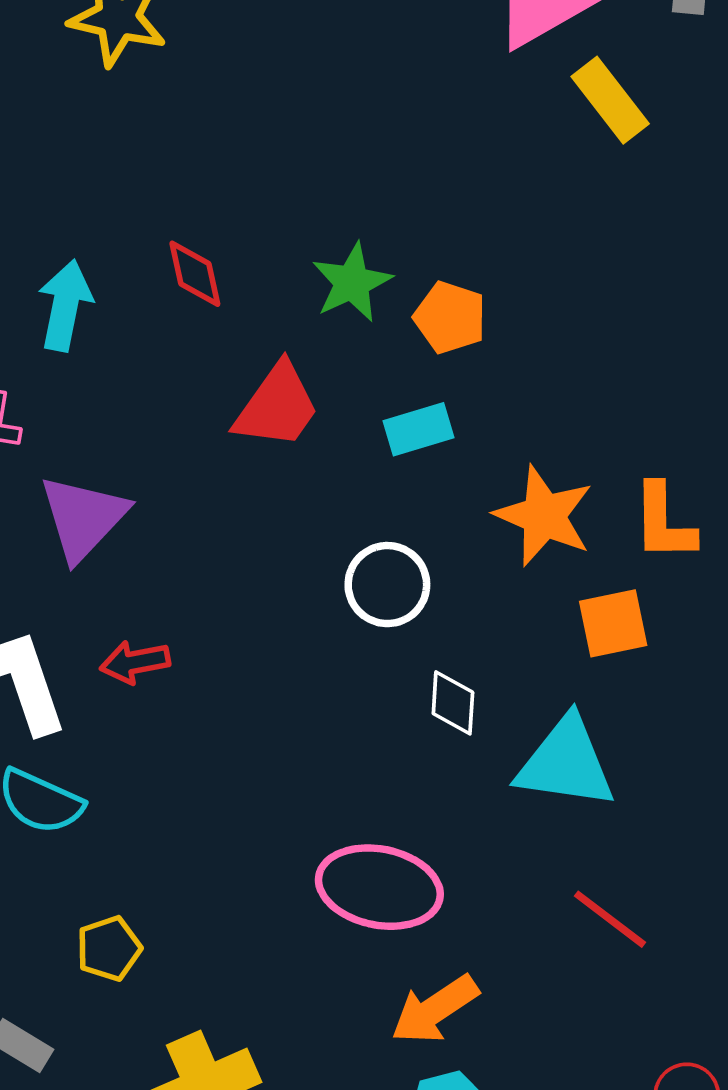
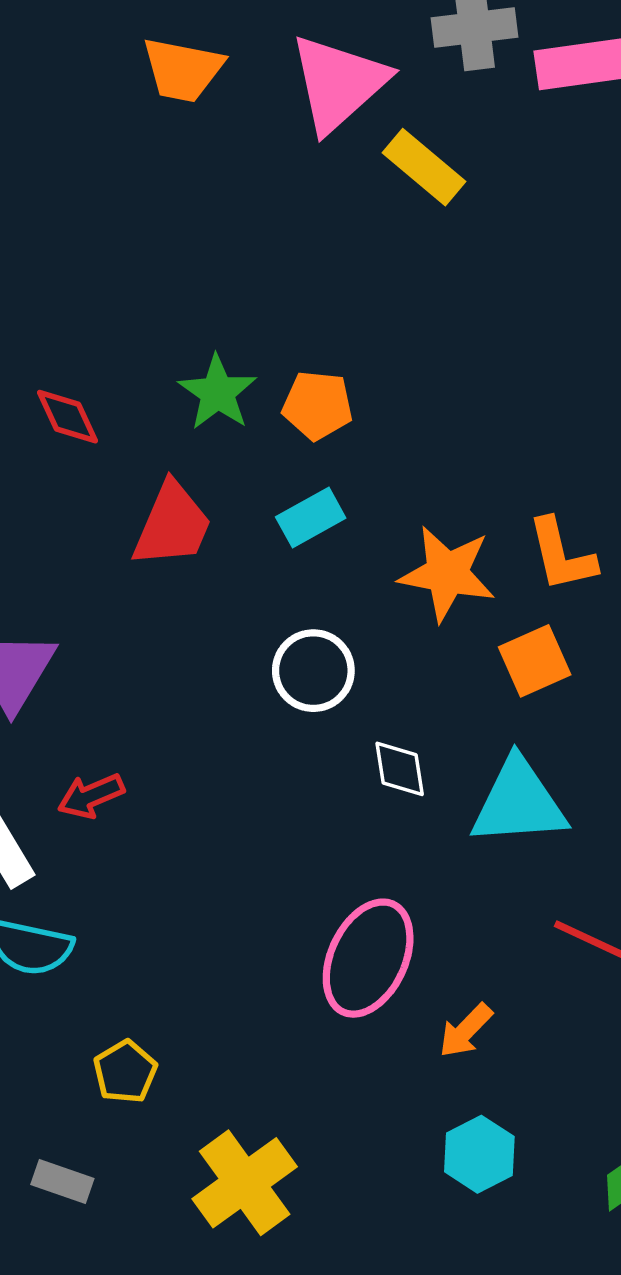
pink ellipse: (379, 887) -> (368, 958), turned -64
orange arrow: (435, 1009) -> (466, 1031), moved, size x0.7

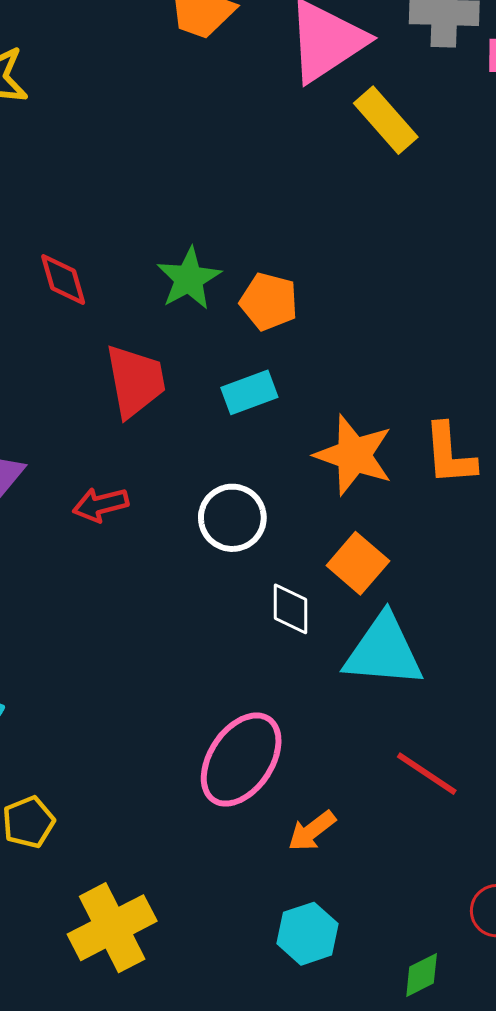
red trapezoid: (172, 525) -> (135, 381), turned -42
orange square: (535, 661) -> (358, 563), moved, turned -34
red arrow: (91, 796) -> (100, 505), moved

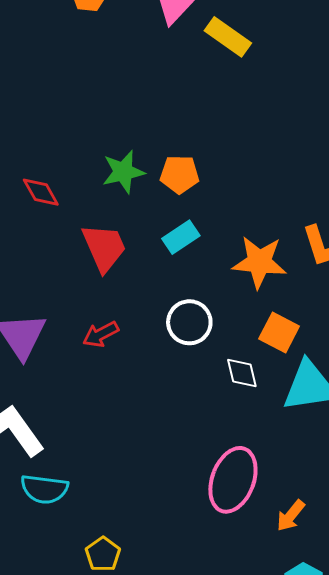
green star: (189, 279) -> (123, 172), turned 30

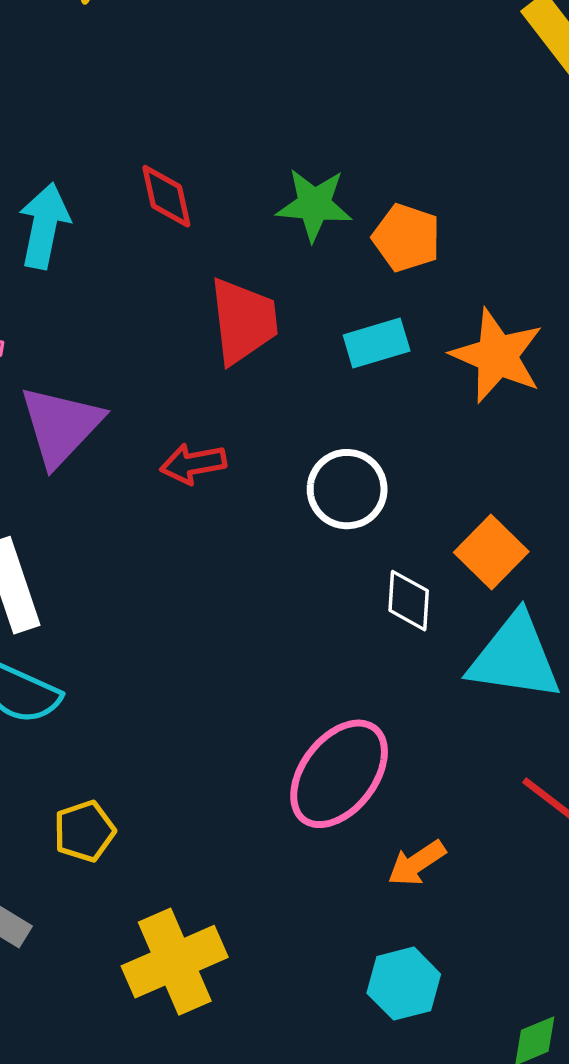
orange star: (259, 262) -> (497, 356), moved

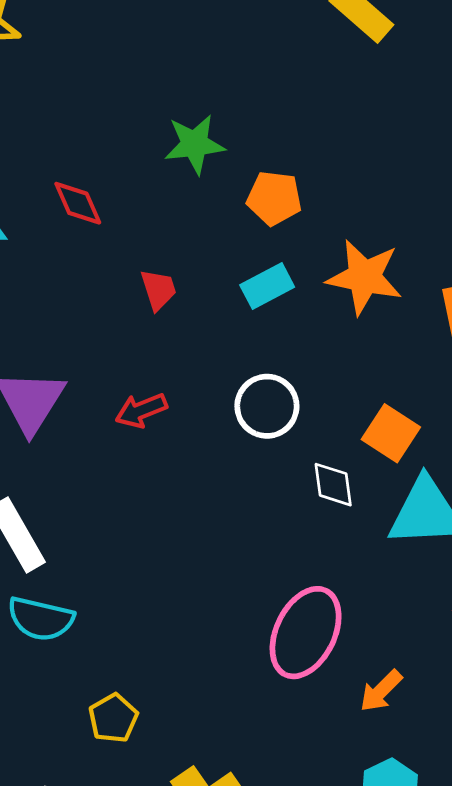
green star: (314, 205) -> (195, 144), moved
red trapezoid: (243, 321) -> (158, 290), size x0.6

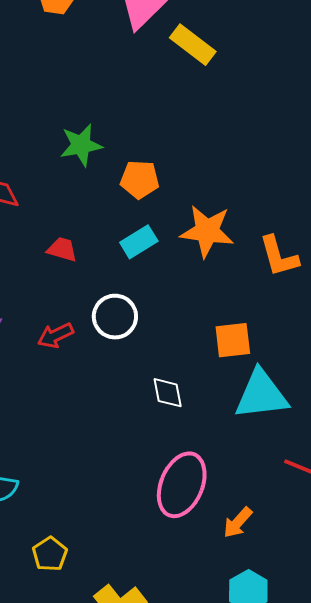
red trapezoid: (158, 290) -> (62, 249), turned -52
white circle: (267, 406) -> (115, 317), moved
orange square: (391, 433) -> (233, 340), turned -36
white diamond: (333, 485) -> (168, 393), moved

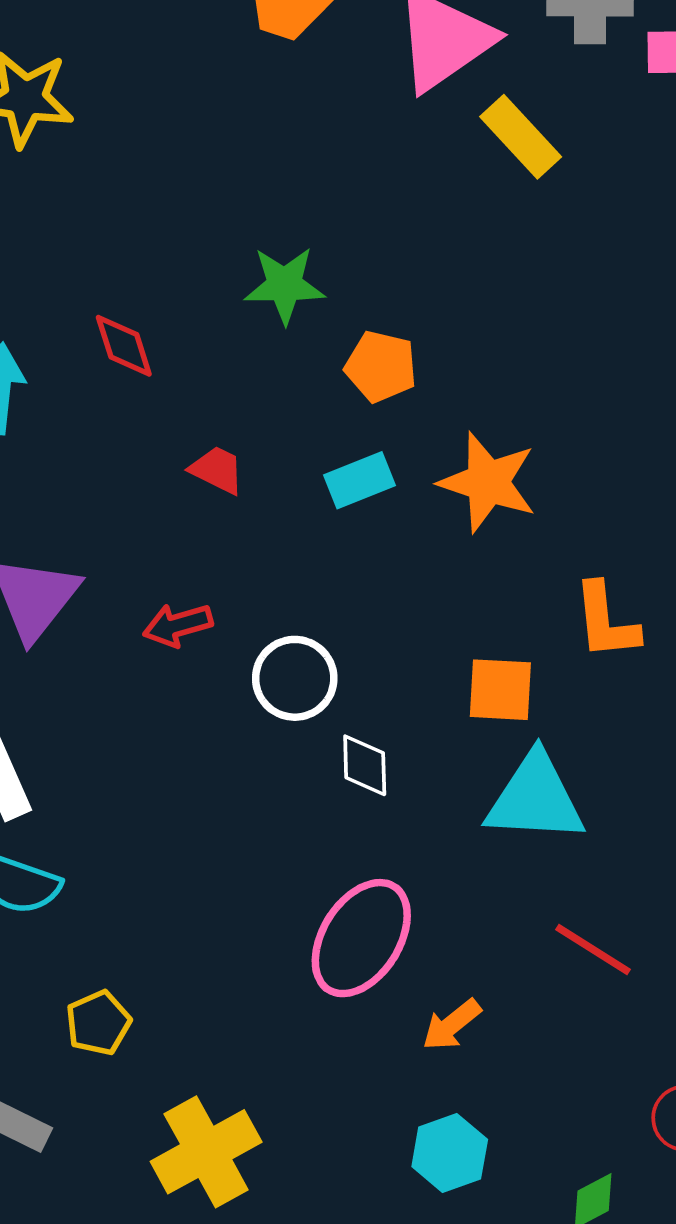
orange L-shape: (279, 256) -> (606, 621), moved
white circle: (115, 317) -> (295, 678), moved

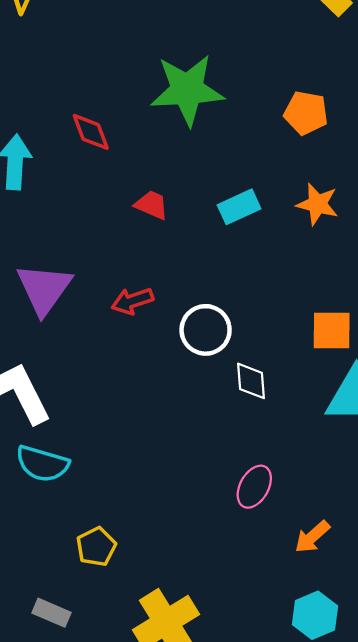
green star: (285, 285) -> (187, 90), size x1.5
orange pentagon: (381, 366) -> (306, 113), moved
orange star: (488, 482) -> (317, 204), size x0.7
pink ellipse: (361, 938) -> (254, 487), size x0.6

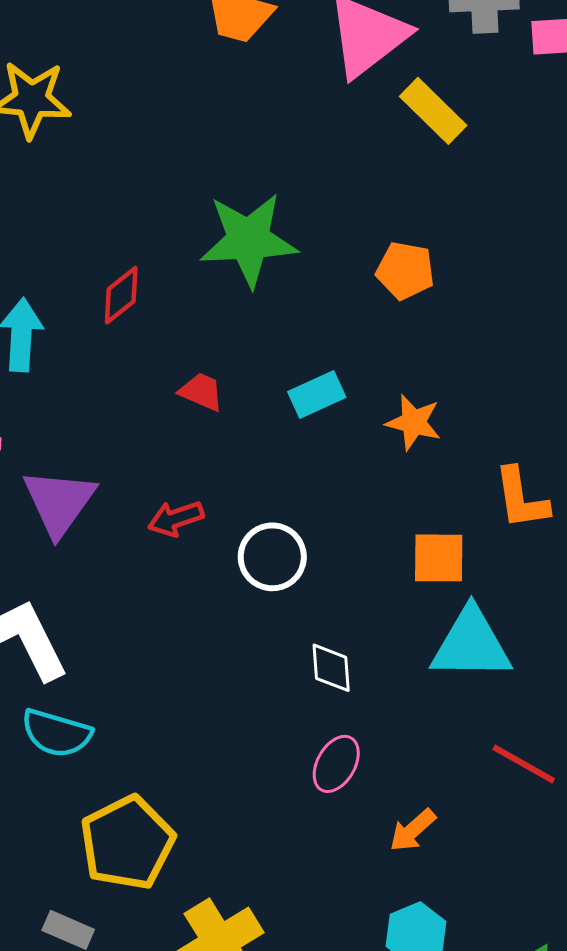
red diamond: (91, 132) -> (121, 295), turned 72
orange star: (317, 204) -> (414, 422), moved
white diamond: (251, 381) -> (331, 668), moved
yellow pentagon: (96, 547) -> (127, 843), size x1.8

